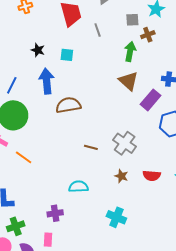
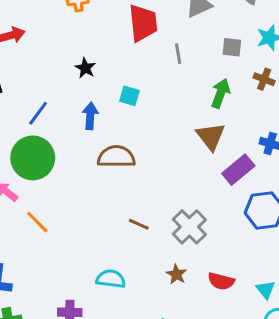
brown cross: (148, 35) -> (264, 79), moved, turned 32
cyan square: (67, 55) -> (129, 96), moved
blue arrow: (47, 81) -> (90, 116), size x0.7

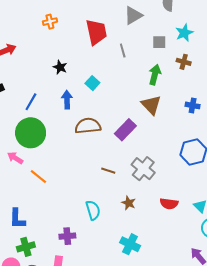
cyan square: (129, 96) -> (92, 83), turned 32
purple rectangle: (238, 170) -> (125, 130), moved
brown star: (176, 274) -> (129, 203), moved
cyan semicircle: (111, 279) -> (93, 210), turned 72

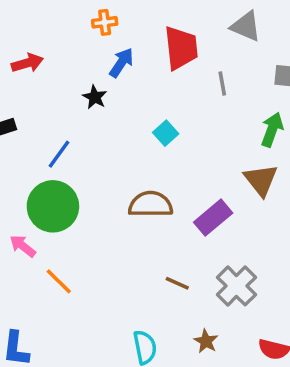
gray triangle: (133, 15) -> (246, 26), turned 48
black star: (60, 67) -> (95, 97), moved
blue arrow: (67, 100) -> (121, 63), moved, turned 30

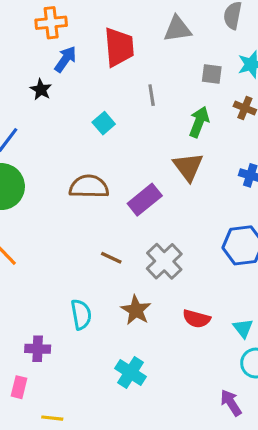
orange cross: (105, 22) -> (51, 23), size x1.4
gray triangle: (246, 26) -> (177, 29), turned -32
gray line: (222, 83) -> (152, 95), moved
brown star: (206, 341) -> (136, 310), size x1.4

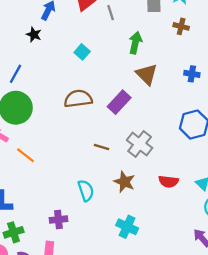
gray line: (152, 95) -> (111, 13), moved
green arrow: (199, 122) -> (135, 43), moved

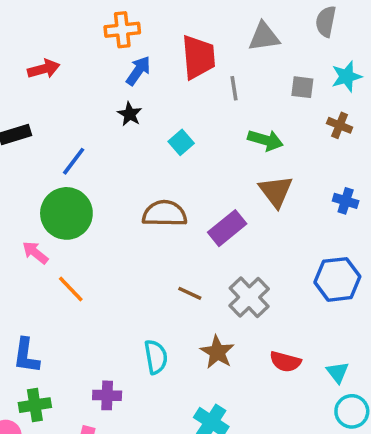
black star: (34, 35) -> (130, 114), moved
green arrow: (135, 43) -> (265, 140), turned 85

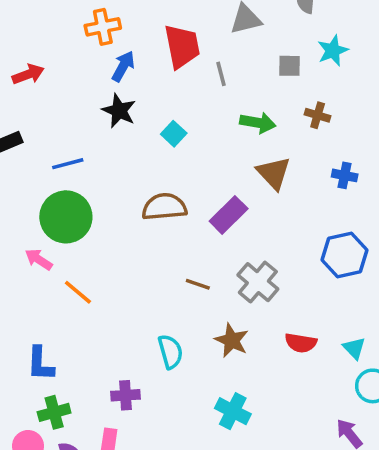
black star: (130, 114) -> (119, 111), size x1.4
brown cross: (340, 125) -> (318, 115), moved
blue line: (74, 161) -> (68, 164), turned 44

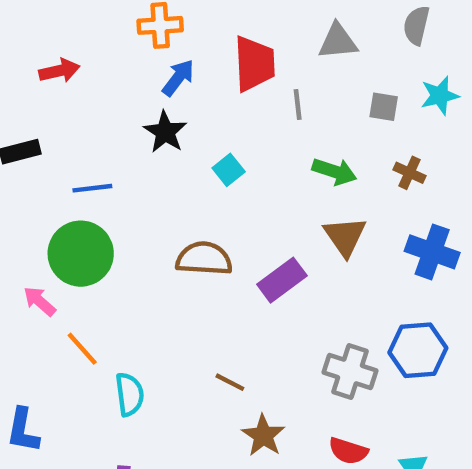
blue cross: (345, 175) -> (432, 252), size x1.6
gray cross: (258, 282) -> (350, 372), moved, turned -30
brown line: (198, 284) -> (230, 382), moved
cyan semicircle: (170, 352) -> (130, 394), moved

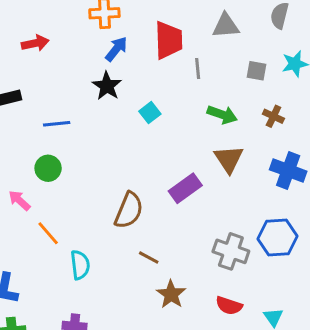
green circle: (81, 254) -> (48, 168), size x0.6
brown semicircle: (204, 259) -> (129, 210), moved, turned 108

